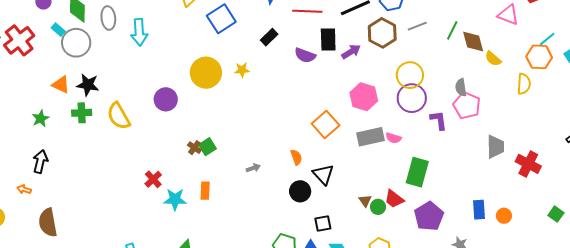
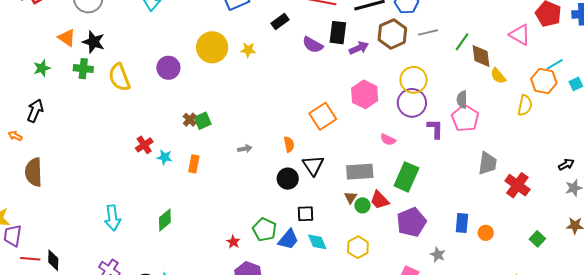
gray rectangle: (370, 137) -> (360, 172), moved
cyan star: (175, 199) -> (165, 157), moved, size x0.7

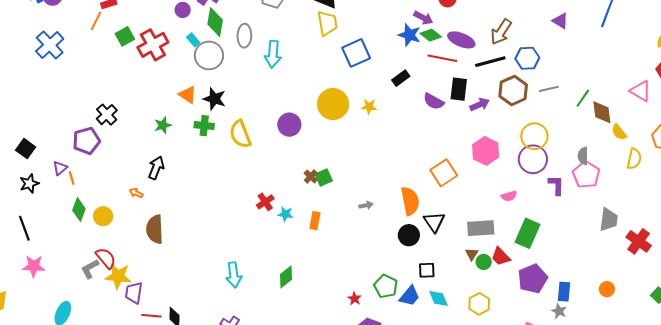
yellow semicircle: (525, 105) -> (634, 159), moved
pink semicircle: (388, 140) -> (509, 196), turned -42
orange semicircle: (289, 144) -> (410, 201), size x1.8
blue rectangle: (462, 223) -> (564, 292), moved

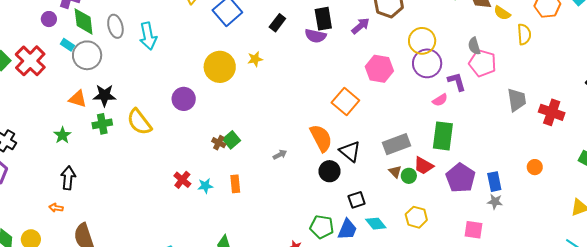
black rectangle: (459, 89) -> (323, 19), moved
pink semicircle: (509, 196) -> (440, 100), moved

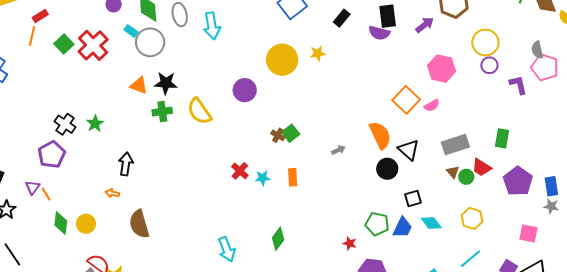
purple circle: (427, 63) -> (489, 65), size x0.6
pink semicircle: (440, 100) -> (432, 106), moved
green star: (62, 135) -> (95, 124), moved
green rectangle: (443, 136) -> (502, 138), size x0.7

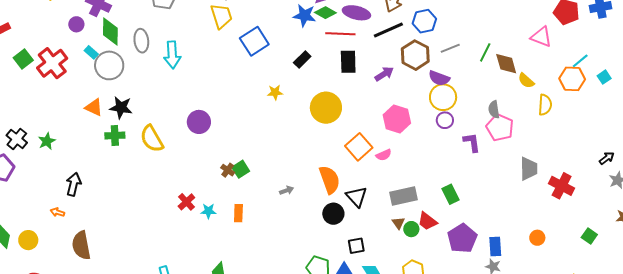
purple semicircle: (379, 33) -> (439, 78), moved
yellow circle: (282, 60) -> (326, 108), moved
green rectangle: (502, 138) -> (451, 194), turned -42

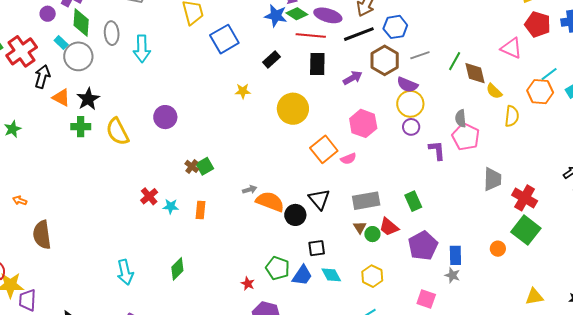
black star: (121, 108) -> (88, 99), turned 30
orange semicircle: (330, 180) -> (270, 202), moved, turned -52
black arrow: (74, 184) -> (42, 77), moved
green square: (589, 236) -> (526, 230), moved, size x1.8

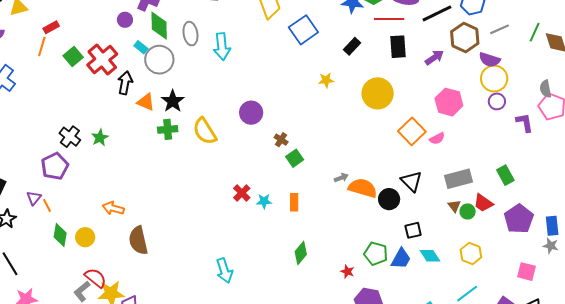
brown cross: (192, 166) -> (281, 140), moved
orange arrow: (20, 201) -> (113, 208), size x1.5
green diamond: (177, 269) -> (301, 253), moved

